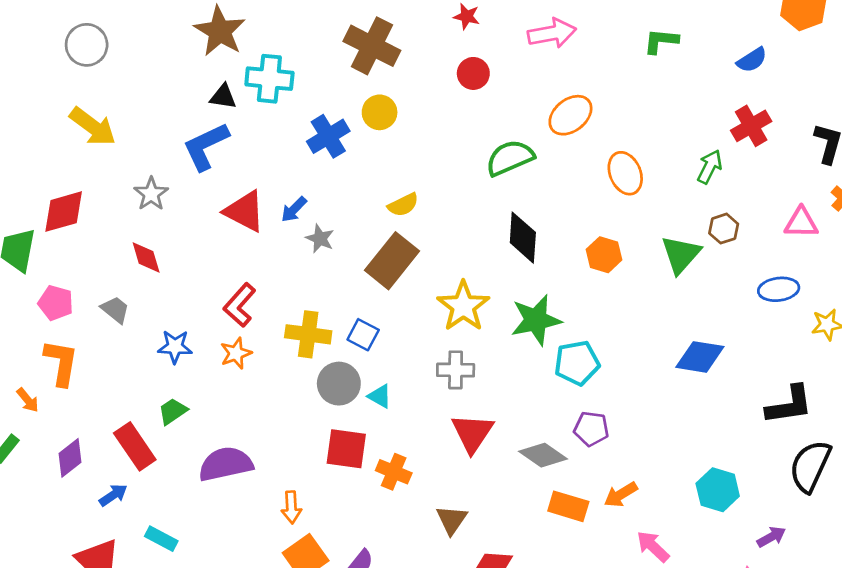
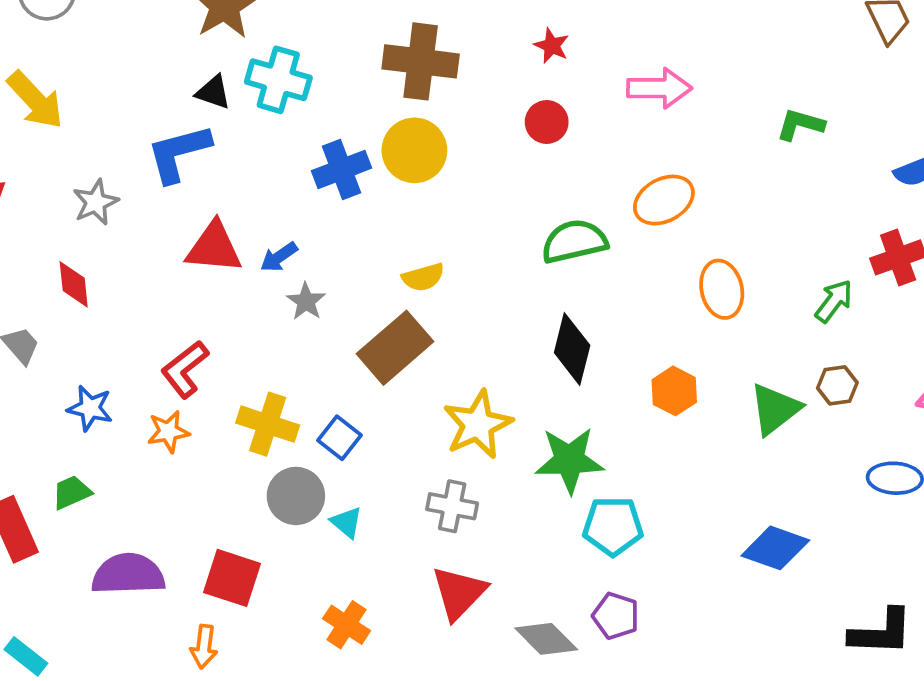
brown cross: (372, 46) -> (421, 61), turned -30
yellow circle: (380, 112) -> (414, 150), size x1.4
red triangle: (245, 211) -> (214, 248), turned -33
red square: (346, 449) -> (232, 578), moved

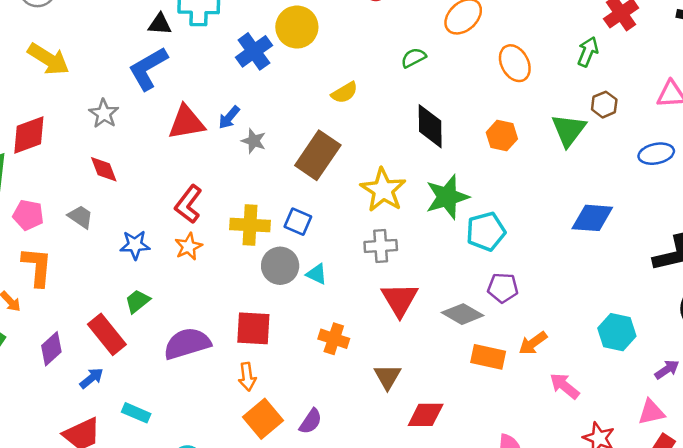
green semicircle: (574, 241) -> (413, 58), size x0.6
yellow semicircle: (423, 277) -> (345, 93), moved

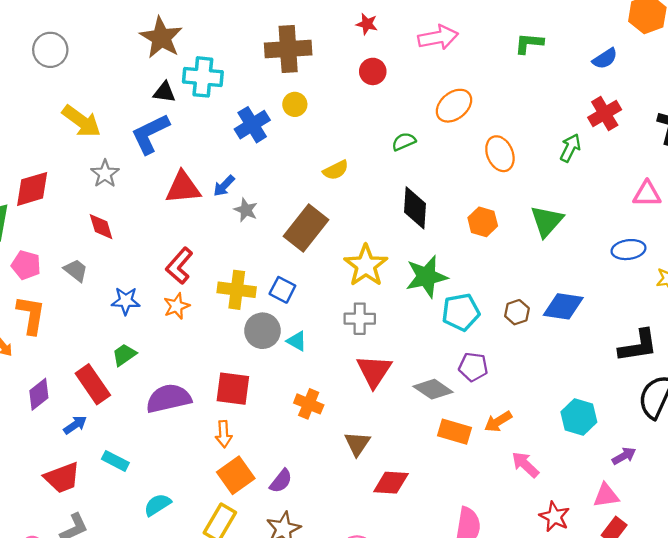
yellow circle: (297, 27) -> (295, 104), size x0.6
yellow arrow: (48, 59) -> (81, 121), moved
brown hexagon: (604, 105) -> (517, 312), moved

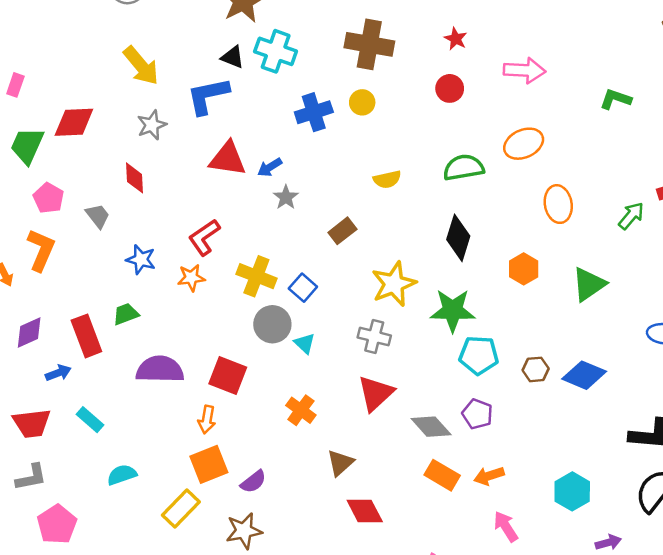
green semicircle: (404, 142) -> (464, 168), size x1.6
brown rectangle: (306, 228) -> (342, 231), size x0.6
red diamond: (391, 483) -> (365, 511), turned 45

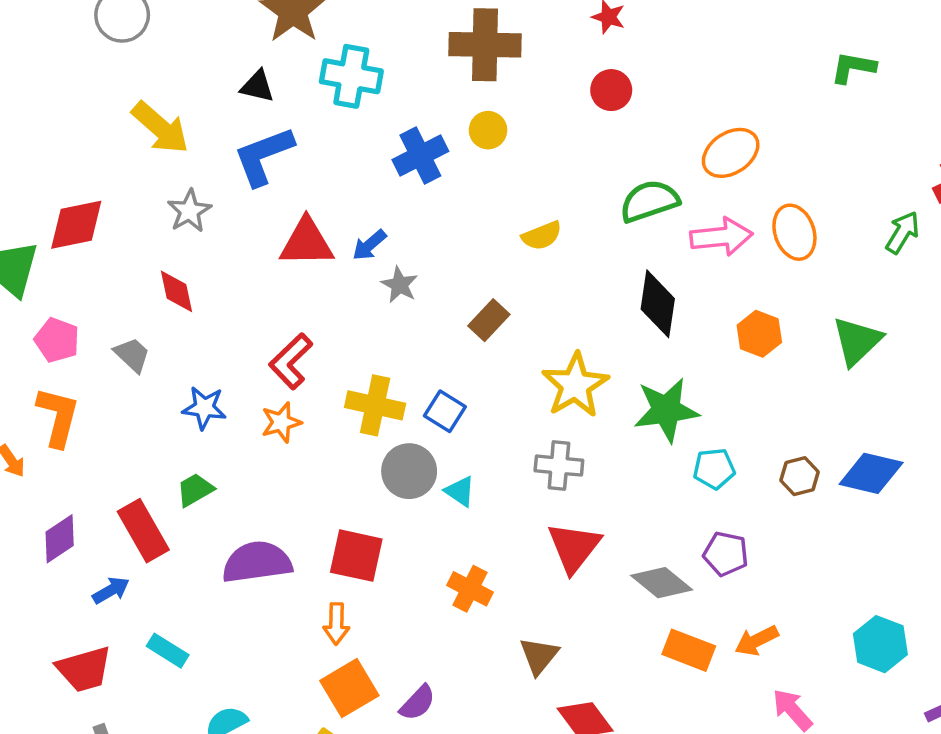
black triangle: (233, 57) -> (257, 86), moved
pink arrow: (525, 70) -> (721, 237), moved
cyan pentagon: (479, 355) -> (714, 469), size x0.7

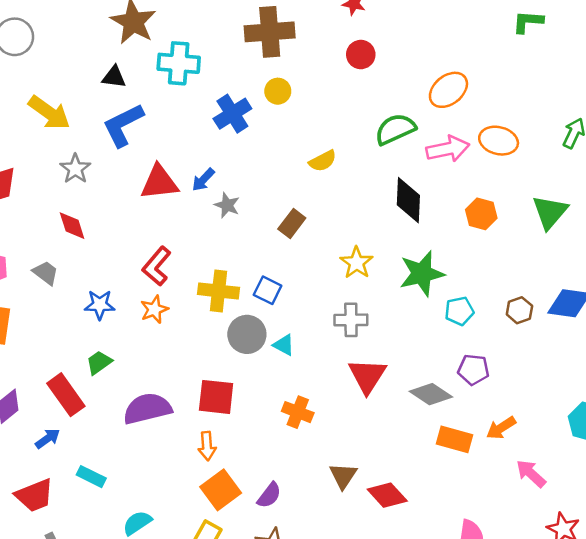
orange ellipse: (794, 232) -> (499, 141), turned -51
yellow star: (575, 385) -> (357, 263), size x0.7
brown triangle: (539, 656) -> (343, 476), moved

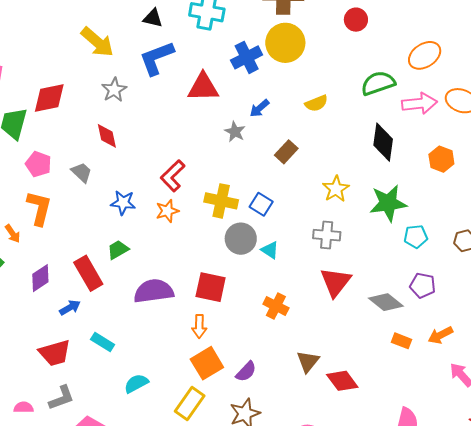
yellow circle: (278, 91) -> (285, 43), size x1.8
blue arrow: (203, 180) -> (259, 108), moved
red triangle: (159, 182) -> (203, 87), moved
orange rectangle: (454, 439) -> (402, 341), size x0.7

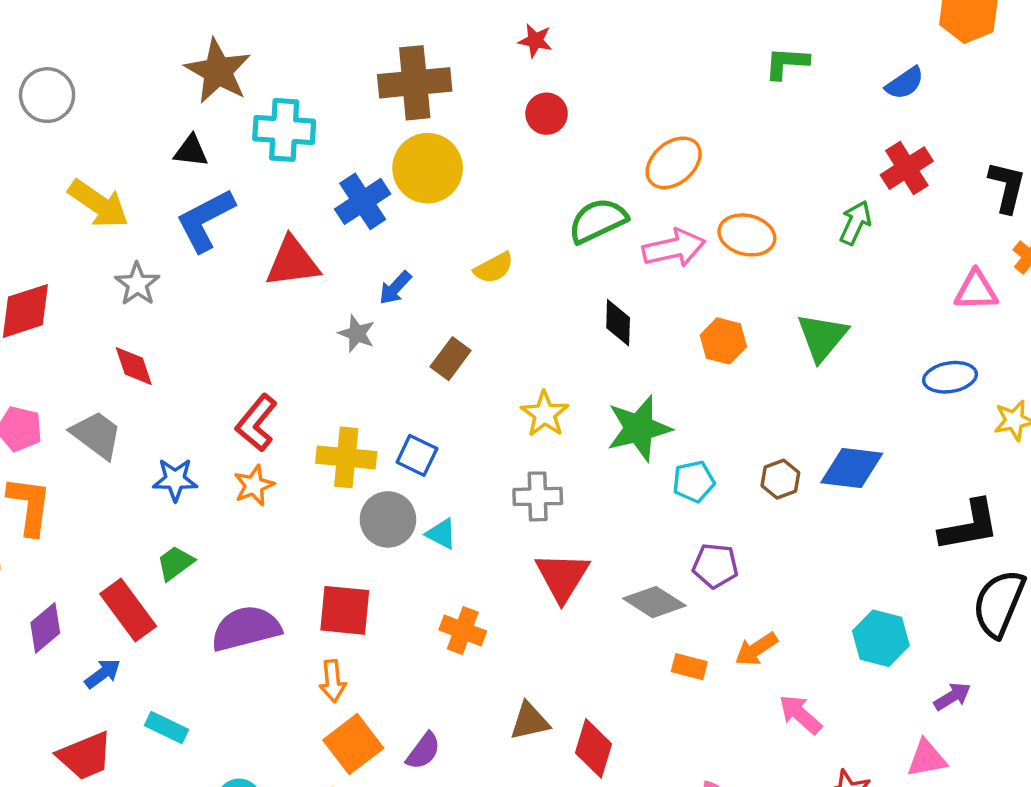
black diamond: (383, 142) -> (618, 323), size x0.7
gray trapezoid: (82, 172) -> (97, 435), size x1.4
brown triangle: (308, 361) -> (530, 721), turned 45
red diamond: (342, 381) -> (593, 748), turned 60

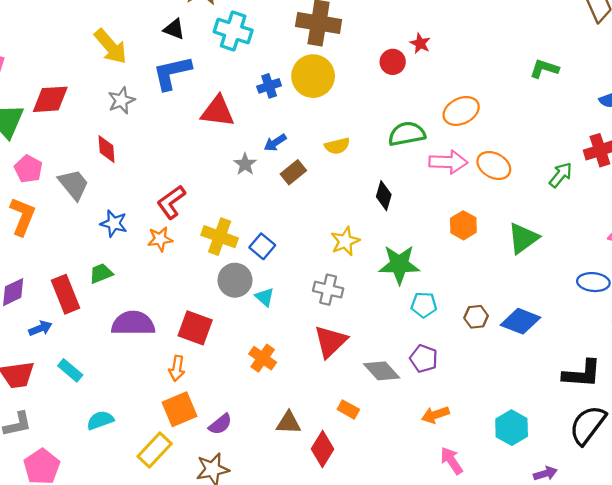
red star: (535, 41) -> (420, 43), moved
blue cross: (363, 201) -> (269, 86), size x0.7
black diamond: (618, 323) -> (384, 196), moved
brown rectangle: (451, 359) -> (293, 172), moved
orange rectangle: (689, 667) -> (348, 409), moved

